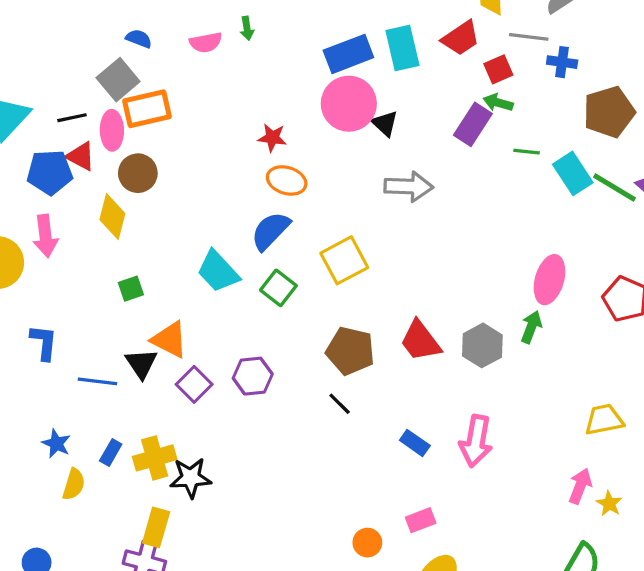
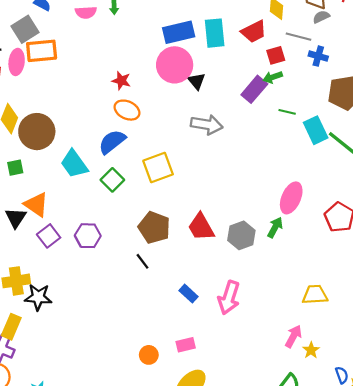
green arrow: (498, 103) -> (273, 77), turned -42
brown circle: (138, 173) -> (37, 132), moved, size x1.4

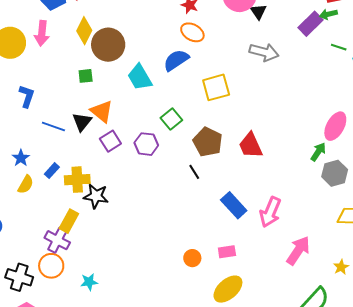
green square: (112, 180) -> (171, 119), moved
gray hexagon: (241, 235) -> (335, 173), moved
blue rectangle: (189, 294) -> (234, 205), size x1.5
pink arrow: (293, 336) -> (298, 251), moved, size x1.4

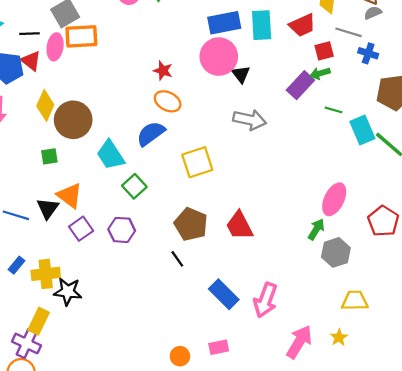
green square: (171, 119) -> (134, 186), moved
yellow star: (341, 267) -> (339, 337), moved

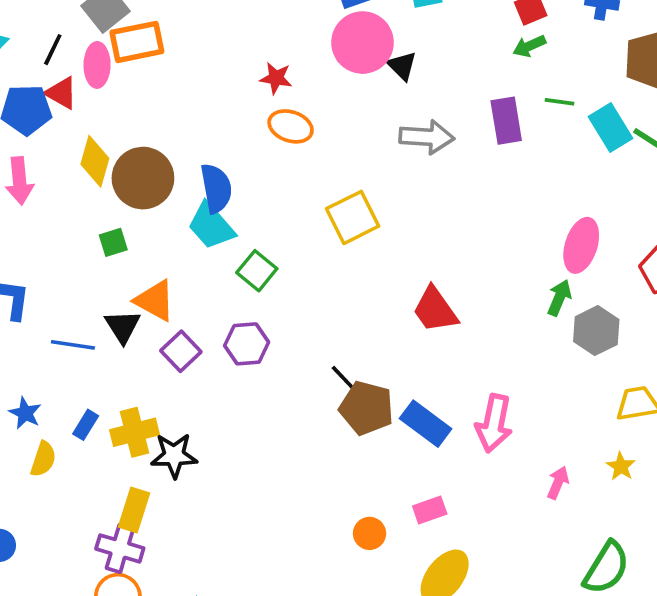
black line: (29, 34) -> (53, 50), turned -54
purple rectangle: (300, 85) -> (506, 121), moved, turned -44
blue semicircle: (151, 134) -> (216, 188), moved, turned 124
brown pentagon: (191, 224) -> (367, 408), moved
pink arrow: (299, 342) -> (558, 483), size x0.6

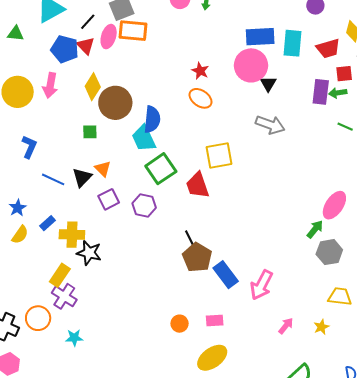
purple rectangle: (506, 121) -> (321, 92), moved
green square: (257, 271) -> (161, 169), size x1.4
orange triangle: (155, 301) -> (103, 169), size x0.7
red trapezoid: (435, 310) -> (198, 185), moved
purple cross: (120, 548) -> (64, 296), moved

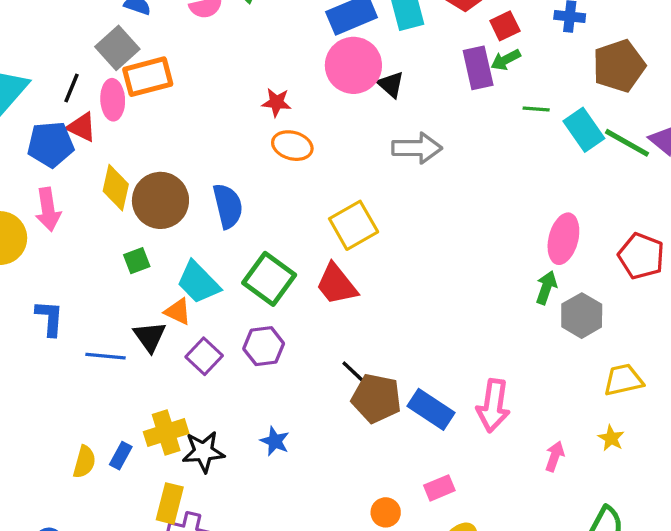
cyan trapezoid: (144, 138) -> (198, 282), moved
blue star: (18, 208) -> (275, 441), moved
blue rectangle: (48, 223) -> (121, 456), moved

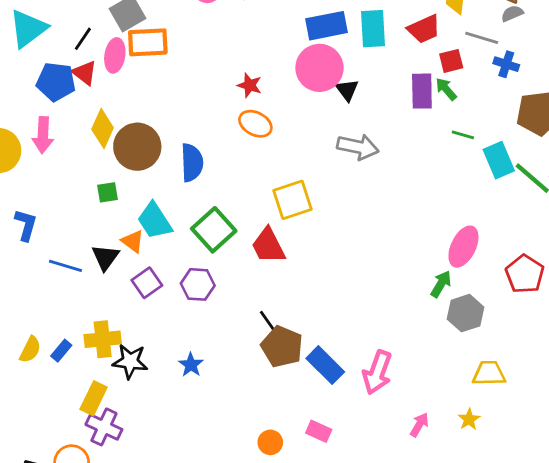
green arrow: (506, 60) -> (446, 89), turned 65
pink rectangle: (439, 488) -> (319, 431), turned 35

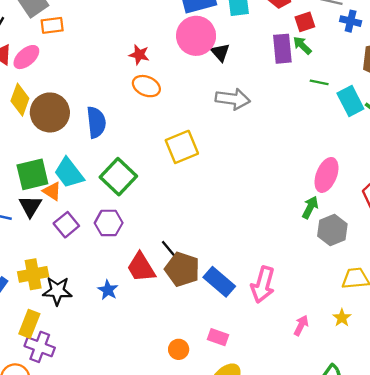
orange rectangle: (148, 42) -> (52, 25), size x0.7
pink ellipse: (115, 55) -> (26, 57), moved, turned 44
green square: (107, 192) -> (32, 174), moved, size x1.8
red trapezoid: (268, 246) -> (141, 267), moved

